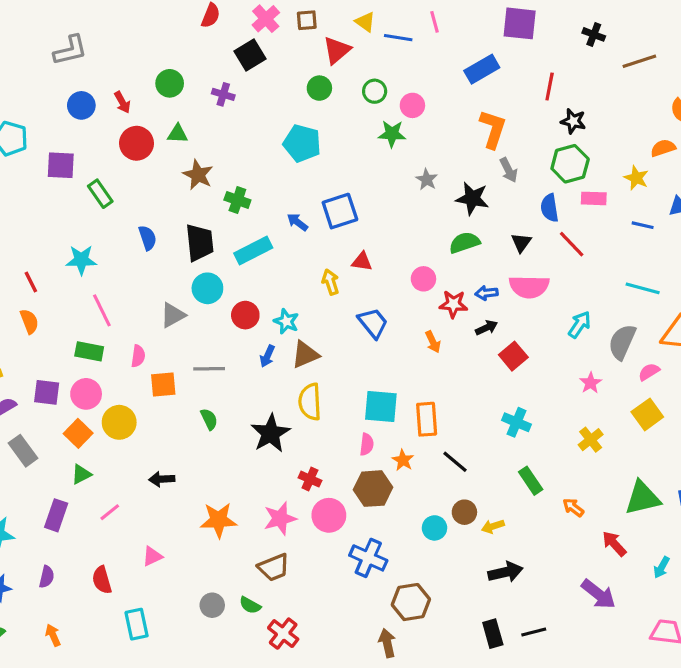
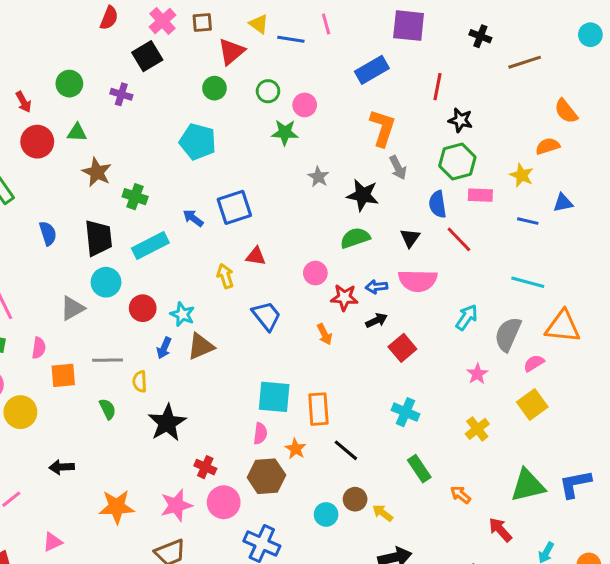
yellow semicircle: (310, 402) -> (140, 382), moved, size x0.6
yellow arrow: (493, 526) -> (383, 513), turned 55

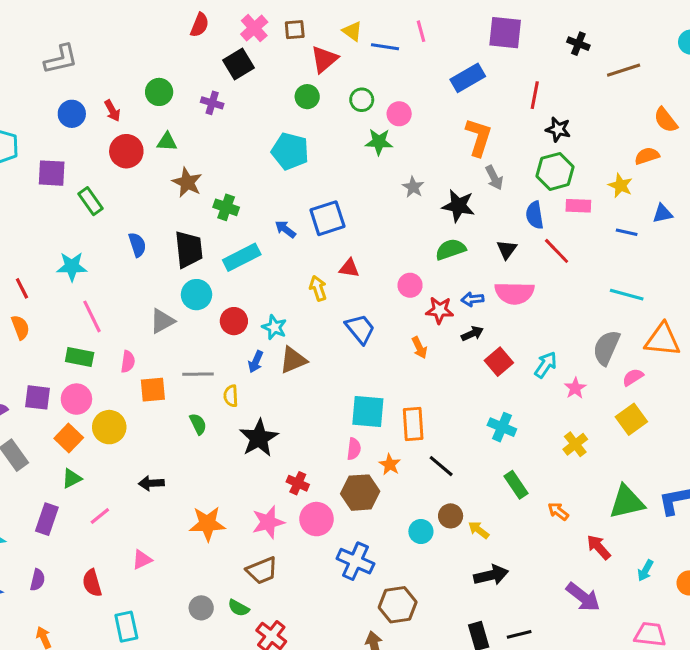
cyan arrow: (467, 317) -> (546, 365), moved

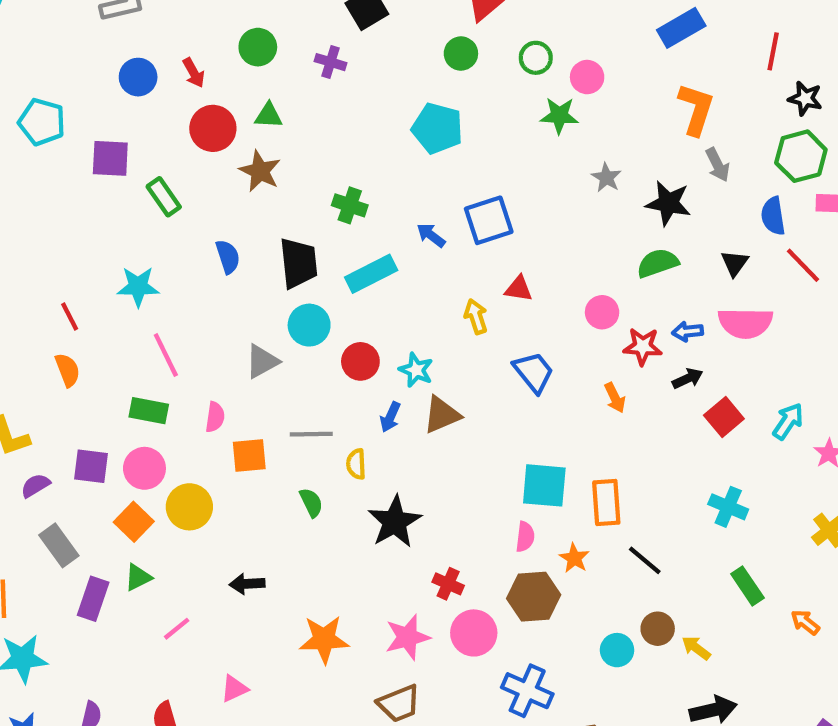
brown star: (187, 182) -> (260, 171), moved
purple rectangle: (47, 519) -> (93, 599), moved

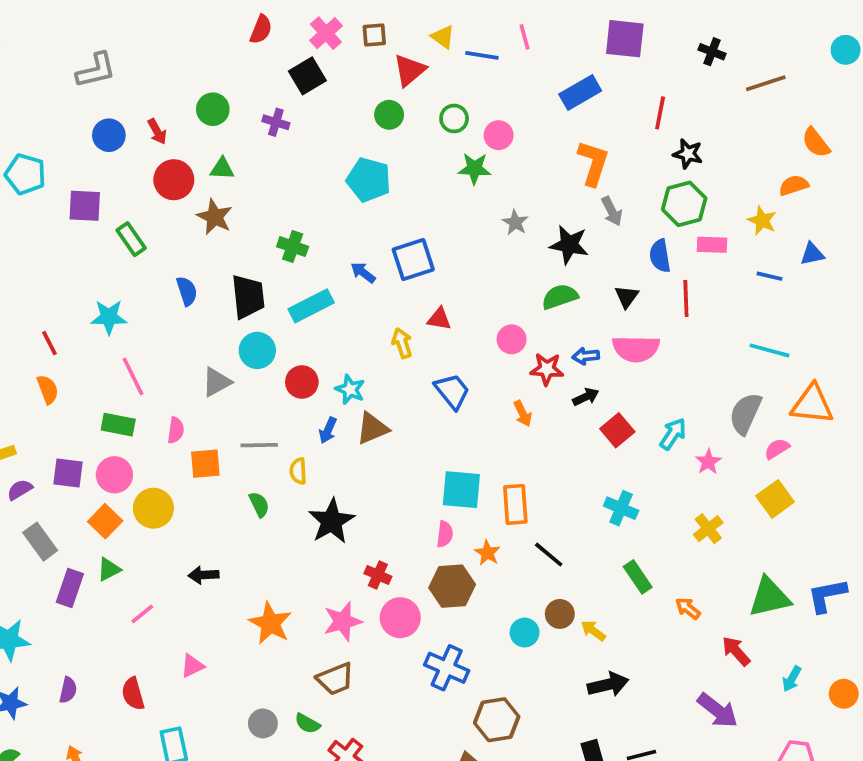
red line: (803, 265) -> (686, 298), turned 42
orange star: (324, 639) -> (270, 623), turned 30

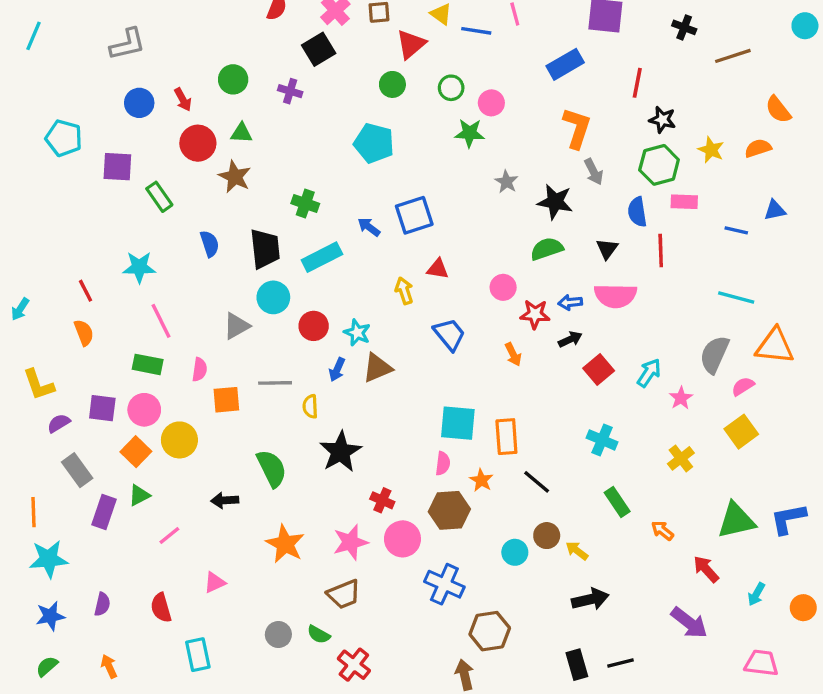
yellow star: (762, 221) -> (711, 150), moved
green semicircle: (259, 504) -> (272, 468), moved, size x1.6

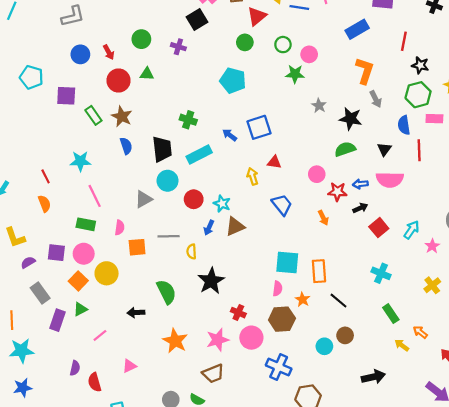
brown star: (235, 177) -> (122, 116), moved
yellow arrow: (577, 551) -> (402, 345), moved
purple semicircle: (102, 604) -> (75, 368), moved

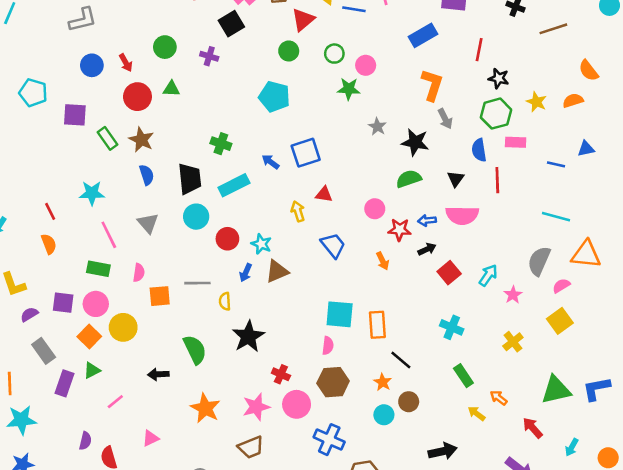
gray triangle: (144, 199) -> (148, 223), moved, turned -42
orange star: (303, 299) -> (383, 382), moved

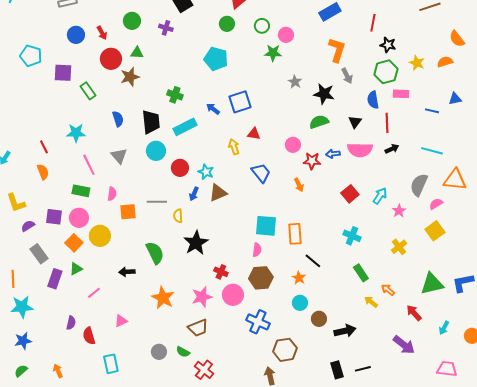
brown star: (141, 140) -> (130, 77), moved, turned 30
black arrow: (427, 249) -> (392, 149), moved
brown circle: (409, 402) -> (319, 319), moved

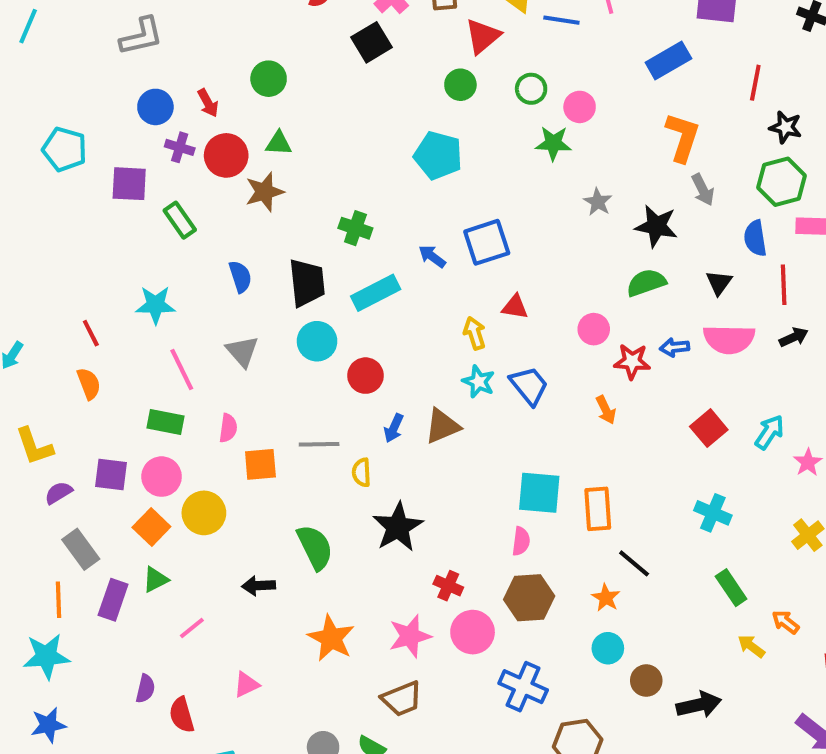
purple cross: (166, 28) -> (180, 147), moved
cyan star: (206, 172) -> (479, 382), moved
orange line: (13, 279) -> (59, 600), moved

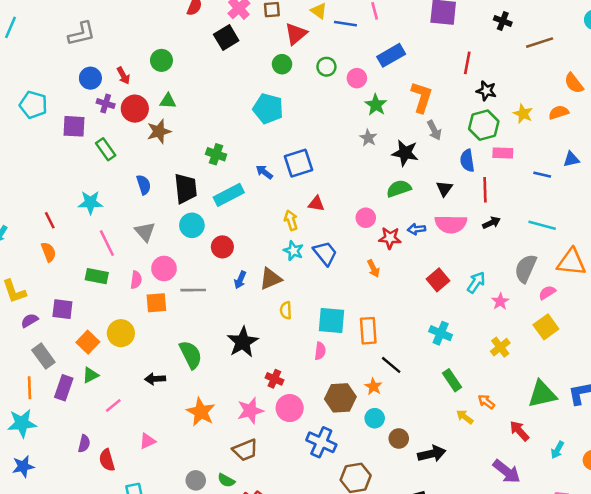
blue rectangle: (668, 60) -> (391, 55), moved
green star: (553, 143) -> (376, 105), moved, turned 30
yellow semicircle: (361, 473) -> (286, 310), moved
pink circle: (162, 477) -> (164, 268), moved
brown hexagon: (529, 598) -> (340, 398), moved

